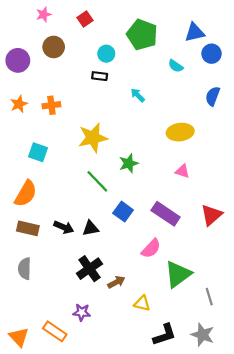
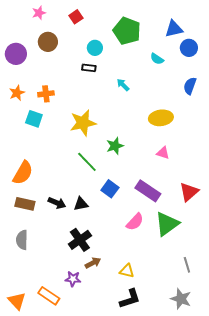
cyan square: (38, 152) -> (34, 119), moved
green triangle: (178, 274) -> (167, 224), moved
brown arrow: (116, 282) -> (93, 263), moved
black L-shape: (164, 335) -> (130, 299), moved

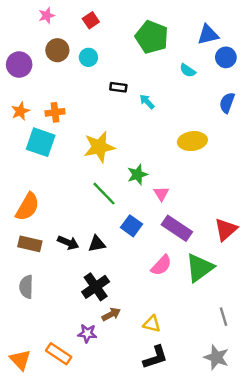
cyan circle: (95, 48) -> (88, 57), moved
black rectangle: (89, 68) -> (118, 87), moved
cyan square: (34, 119) -> (41, 142), size x1.4
pink triangle: (163, 153) -> (161, 194), moved, turned 40

